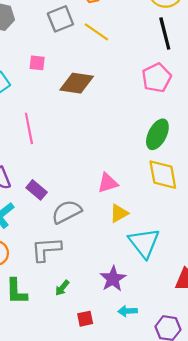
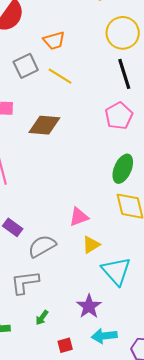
cyan arrow: (127, 311) -> (104, 336), size x1.4

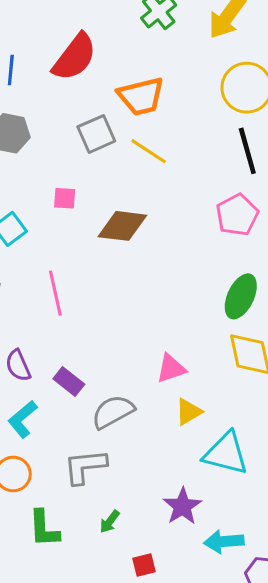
orange trapezoid: (54, 41) -> (141, 96), size x1.4
cyan triangle: (116, 271) -> (226, 453), turned -36
cyan arrow: (104, 336) -> (224, 541), moved

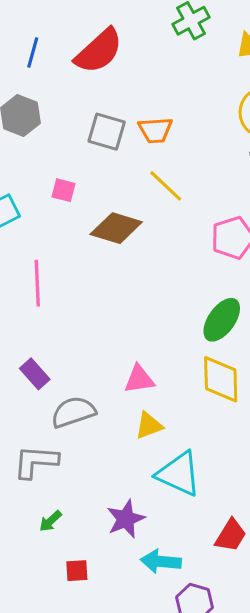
orange trapezoid: (141, 96) -> (155, 130), moved, size x0.7
gray square: (96, 134) -> (107, 132), turned 30
yellow line: (149, 151) -> (166, 186), moved

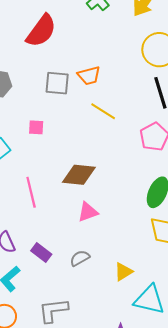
brown diamond: (116, 228) -> (79, 175), moved
pink triangle: (139, 379) -> (88, 212), moved
gray semicircle: (73, 412) -> (80, 258), moved, size x0.7

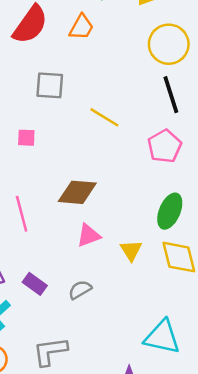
orange trapezoid: (89, 76) -> (81, 27), moved, turned -45
yellow triangle: (123, 272) -> (131, 250), moved, turned -30

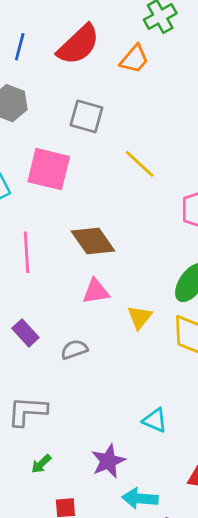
pink square: (26, 138) -> (49, 169), size x2.0
brown diamond: (77, 192) -> (93, 241), turned 39
cyan triangle: (162, 337) -> (155, 420), size x0.6

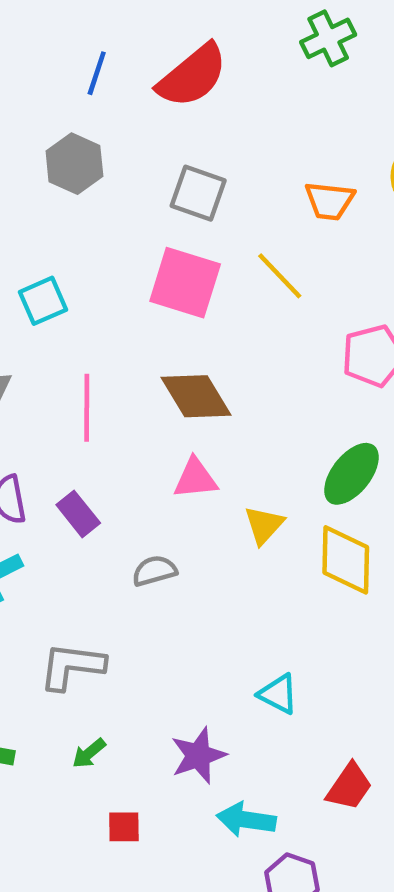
orange trapezoid: (134, 59) -> (330, 201), moved, turned 52
pink square: (49, 169) -> (185, 283), moved
purple rectangle: (25, 333) -> (78, 514), moved

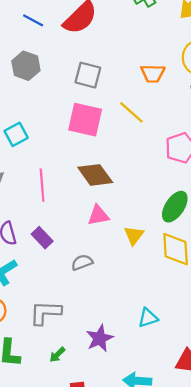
blue line: (97, 73) -> (33, 20), turned -75
cyan triangle: (278, 694) -> (148, 318), turned -40
purple star: (198, 755) -> (100, 338), moved

